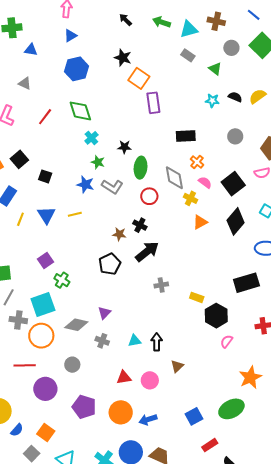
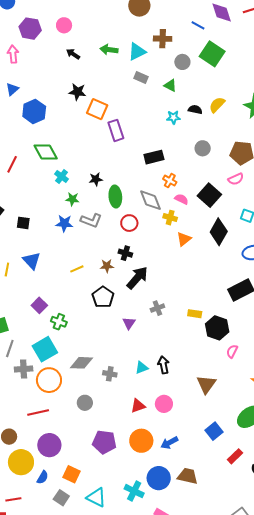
blue triangle: (70, 36) -> (12, 89), moved
yellow line: (75, 214) -> (77, 269), moved
purple triangle: (104, 313) -> (129, 323), moved
brown triangle: (177, 366) -> (206, 384), moved, size x1.5
purple circle: (45, 389) -> (49, 445), moved

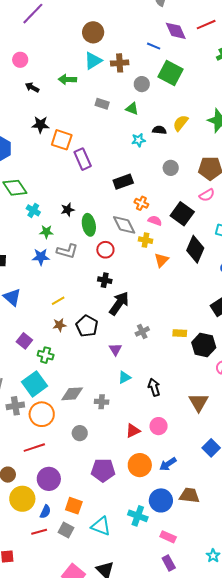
cyan triangle: (137, 52) -> (93, 61), moved
brown star: (107, 266) -> (59, 325), moved
cyan triangle: (142, 368) -> (124, 377), moved
red line: (13, 499) -> (39, 532), moved

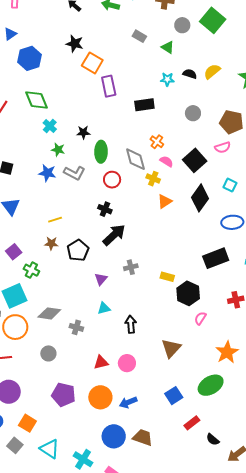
black rectangle: (123, 182) -> (144, 105), moved
cyan cross: (138, 516) -> (83, 459), moved

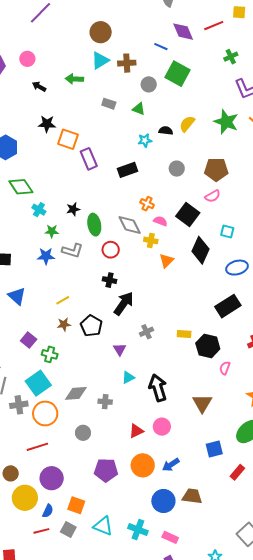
black arrow: (131, 324) -> (158, 388), size x1.5
blue square: (174, 396) -> (214, 449), turned 30

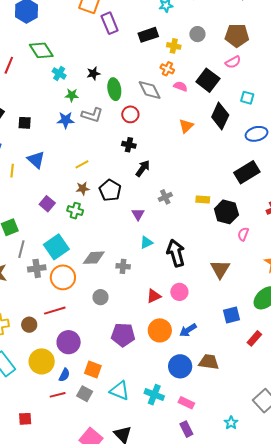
yellow cross: (151, 240) -> (174, 46), moved
black arrow: (124, 303) -> (143, 168), size x0.7
green cross: (50, 354) -> (75, 211), moved
brown circle: (11, 473) -> (29, 325), moved

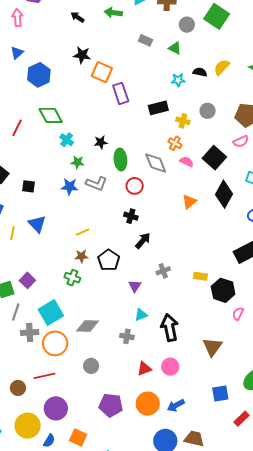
purple square: (47, 204) -> (27, 280), moved
gray cross: (123, 266) -> (127, 336), moved

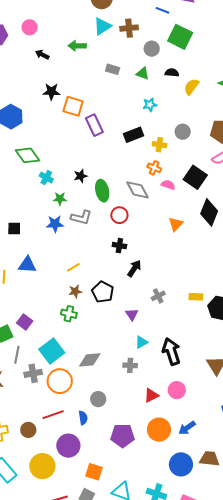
black semicircle: (200, 72) -> (172, 73), moved
blue triangle: (37, 224) -> (27, 265), turned -36
blue semicircle: (49, 441) -> (83, 418), moved, turned -32

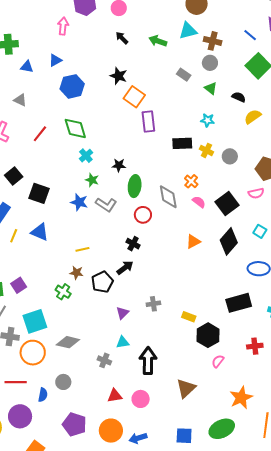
gray circle: (152, 49) -> (210, 63), moved
yellow cross: (159, 145) -> (206, 150), moved
black square: (14, 229) -> (39, 193), size x1.5
black arrow: (134, 268) -> (125, 268), moved

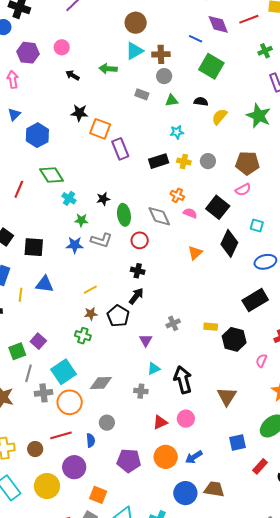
green triangle: (211, 88) -> (172, 100), turned -32
pink semicircle: (218, 361) -> (261, 361), moved

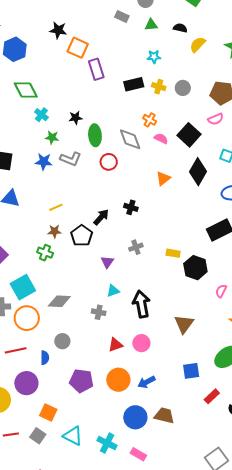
black cross: (138, 271) -> (131, 207), moved

